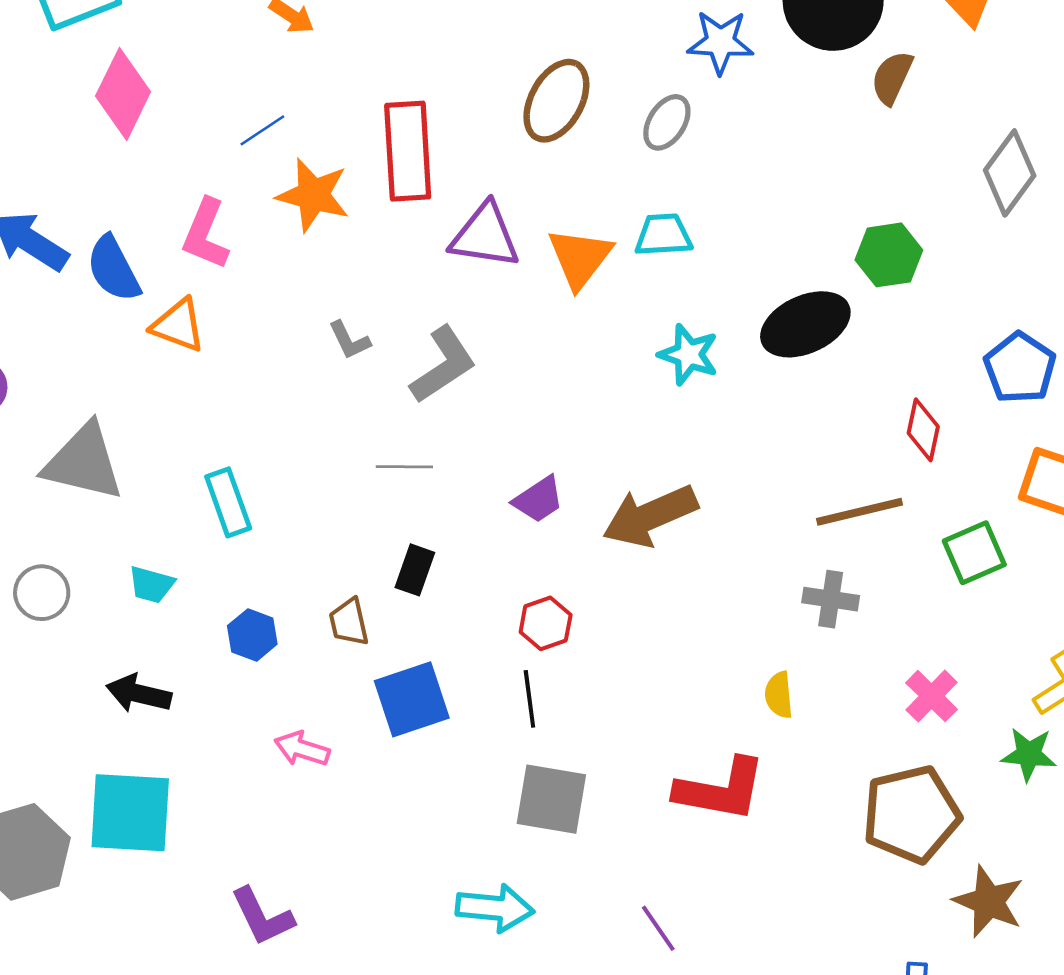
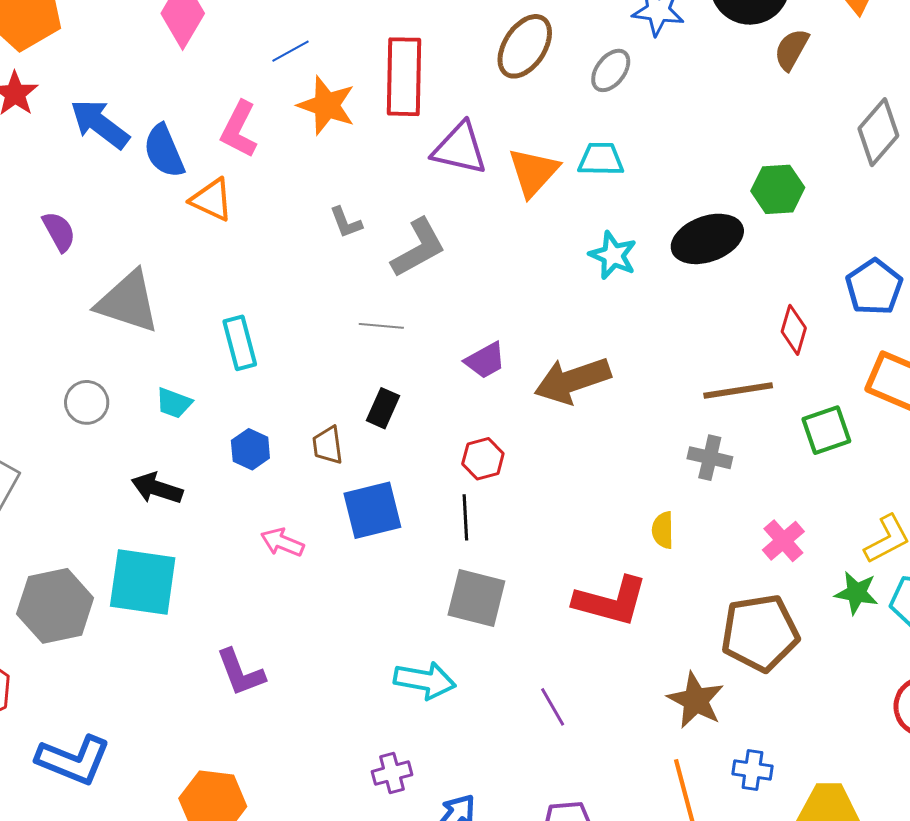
brown star: (989, 901) -> (696, 700), moved

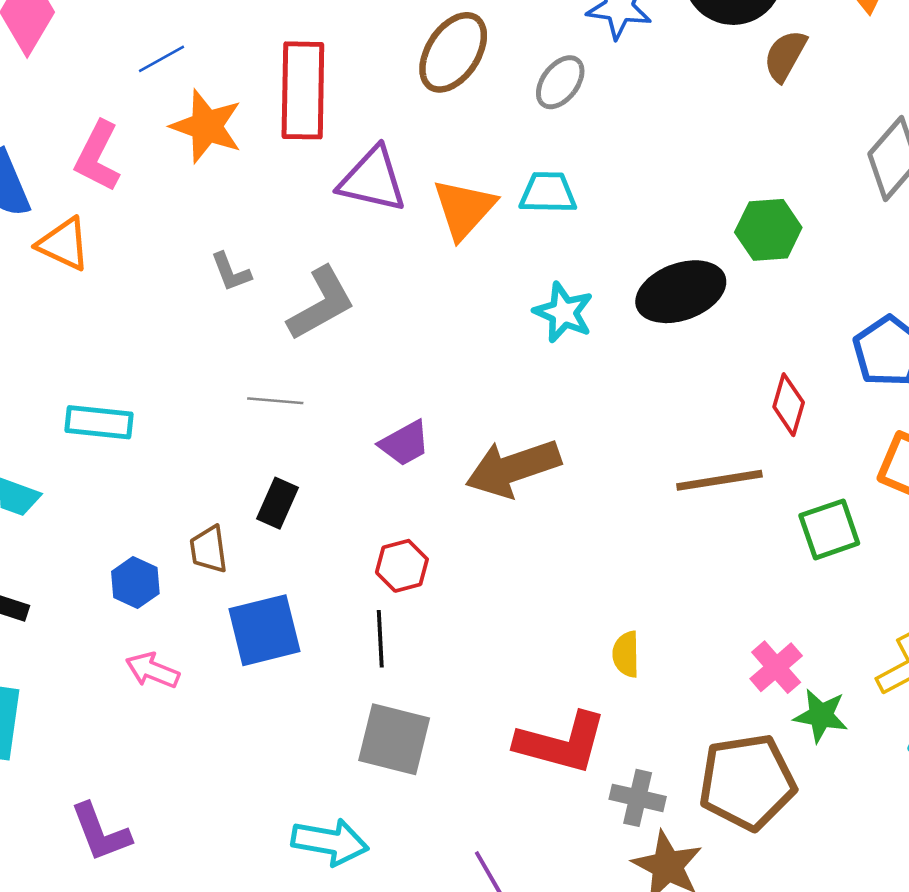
cyan rectangle: (240, 343) -> (99, 422), turned -69
blue hexagon: (250, 449) -> (135, 583), moved
gray cross: (710, 458) -> (638, 798), moved
green star: (856, 593) -> (821, 716), moved

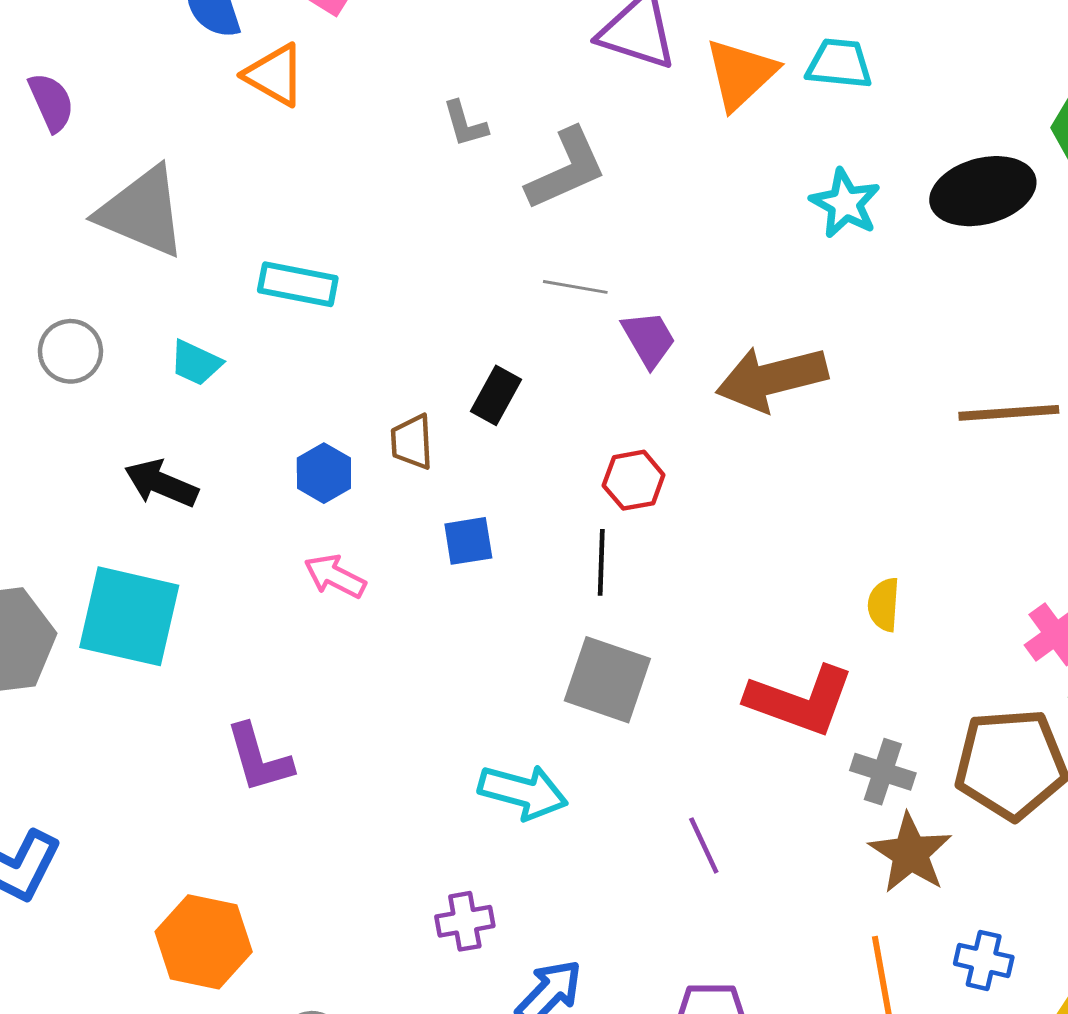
gray line: (275, 401) -> (575, 287), moved
purple trapezoid: (405, 443) -> (649, 339), turned -96
blue square: (264, 630) -> (468, 541), size x0.6

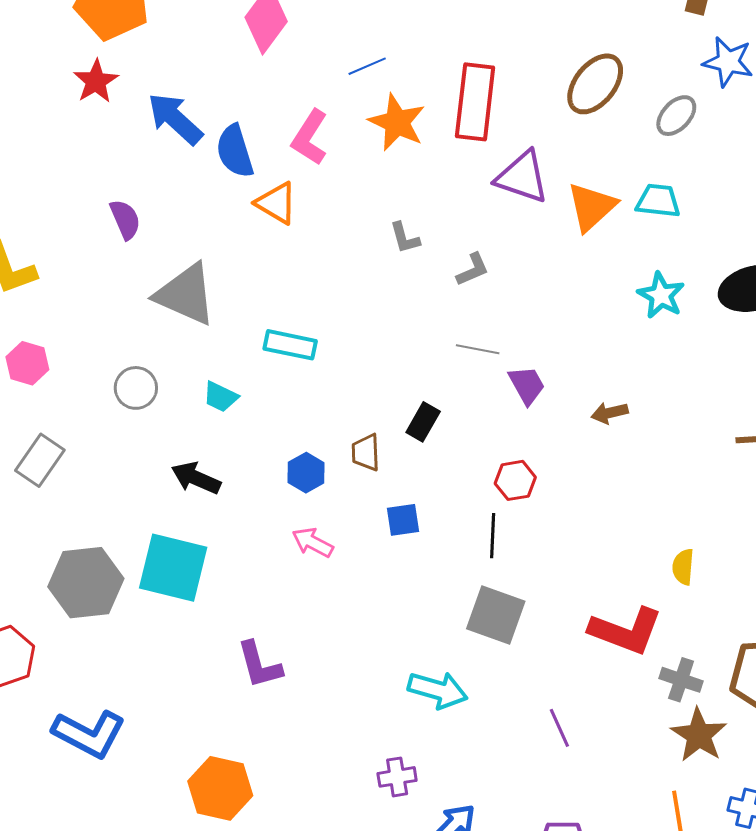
gray L-shape: (566, 169) -> (473, 270), size x0.6
brown arrow: (772, 378) -> (610, 413), size x0.5

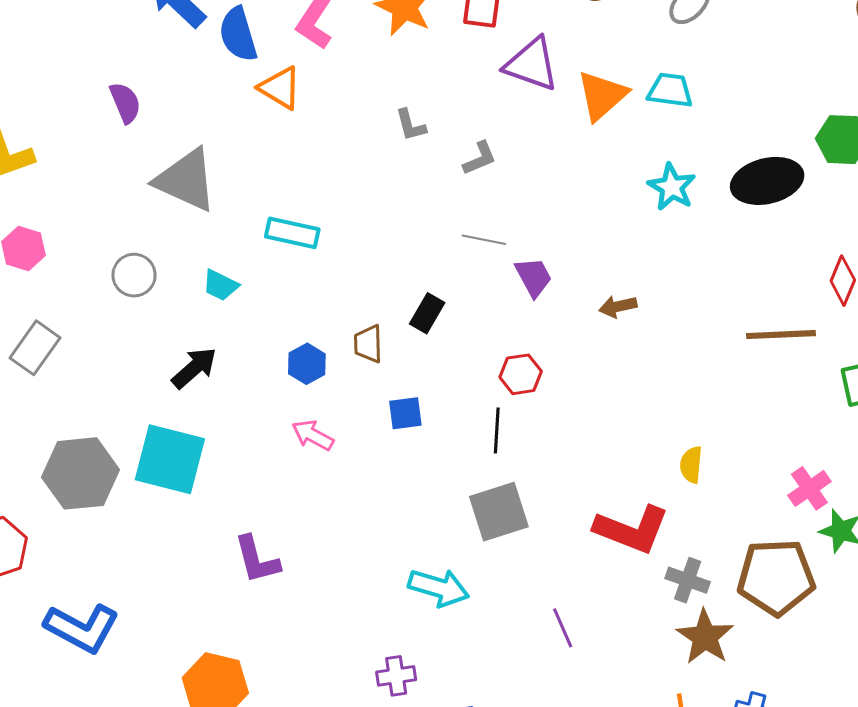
black arrow: (196, 478) -> (194, 368), turned 114
gray square: (496, 615) -> (499, 512), turned -38

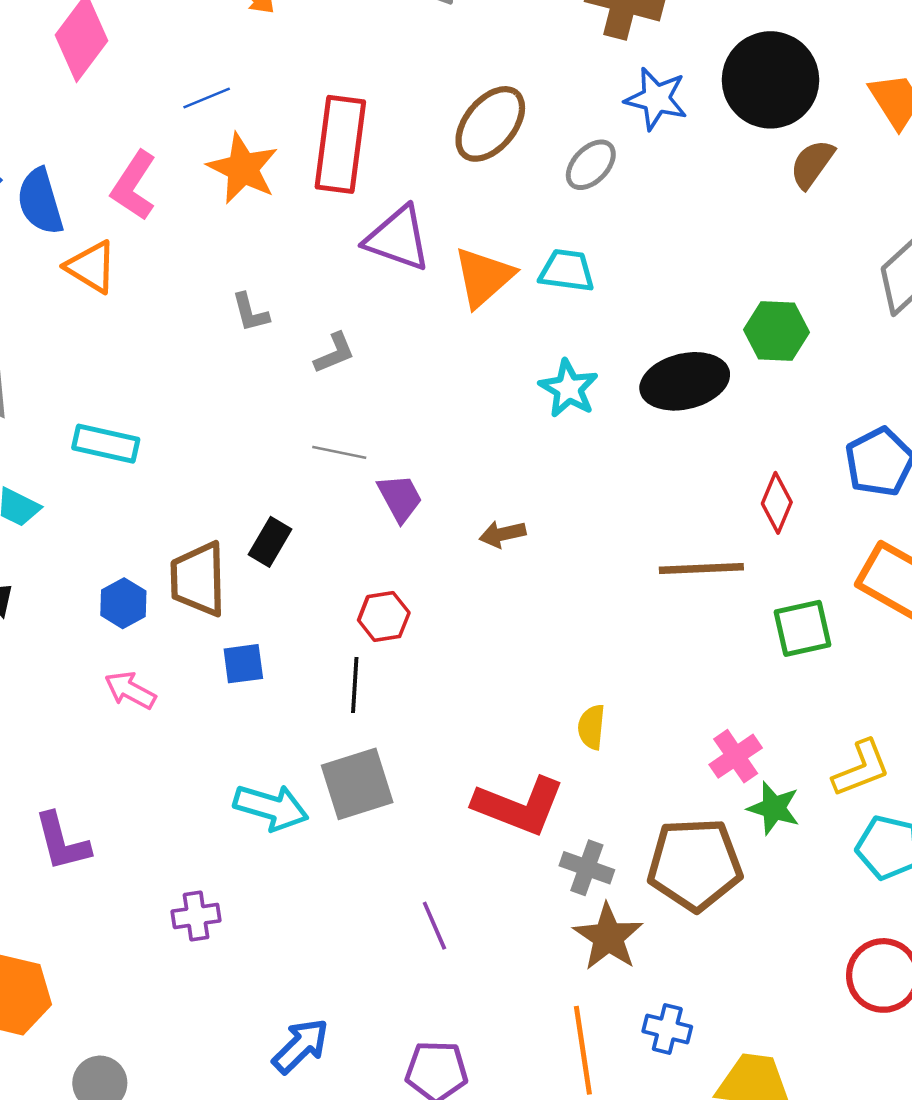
brown trapezoid: (368, 344) -> (198, 579), size x1.6
cyan arrow: (439, 588) -> (271, 807), moved
purple cross: (396, 676) -> (196, 916), moved

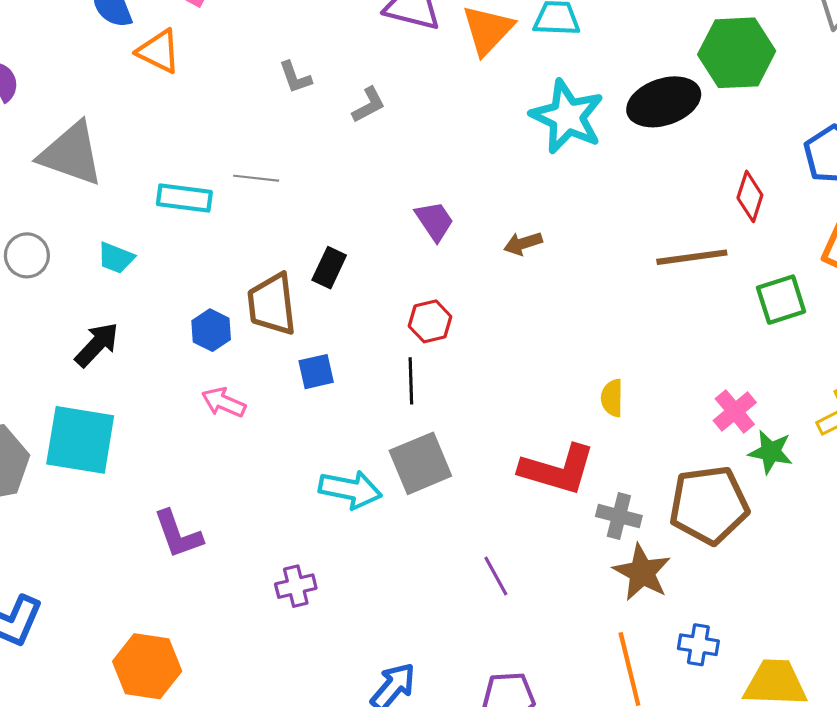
green hexagon: (776, 331) -> (737, 53), size x1.4
cyan star: (569, 388) -> (567, 117), size x1.5
gray line: (339, 452) -> (256, 178), moved

